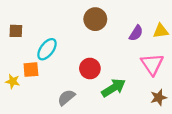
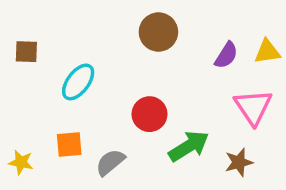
orange square: (31, 70) -> (69, 144), moved
yellow star: (13, 81) -> (21, 162), moved
brown star: (159, 97) -> (239, 162), moved

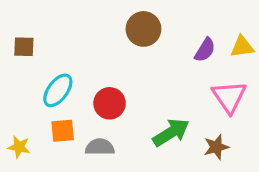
cyan ellipse: (78, 82) -> (58, 90), moved
red circle: (150, 114) -> (110, 103), moved
gray semicircle: (110, 162) -> (100, 147), turned 40

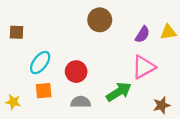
pink triangle: (229, 97) -> (144, 67), moved, turned 35
gray semicircle: (100, 147) -> (81, 102), moved
brown star: (216, 147) -> (162, 105), moved

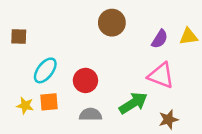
pink triangle: (144, 67) -> (161, 75), turned 50
yellow star: (13, 102) -> (25, 106), moved
brown star: (162, 105) -> (168, 119), moved

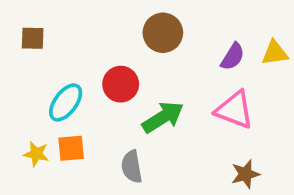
brown square: (19, 36) -> (33, 38), moved
red circle: (85, 80) -> (121, 84), moved
green arrow: (133, 103) -> (163, 117), moved
gray semicircle: (91, 114) -> (132, 167), turned -100

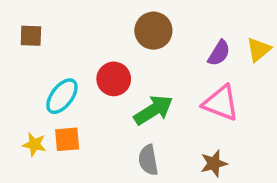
yellow triangle: (275, 53) -> (259, 50), turned -32
gray semicircle: (132, 167) -> (148, 160), moved
brown star: (245, 174) -> (214, 163), moved

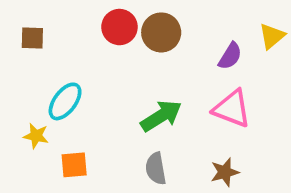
yellow triangle: (259, 50) -> (272, 36), moved
red circle: (114, 79) -> (119, 27), moved
orange square: (67, 139) -> (74, 165), moved
yellow star: (34, 144) -> (36, 136), moved

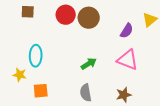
brown square: (32, 38) -> (28, 12), moved
cyan ellipse: (65, 101) -> (36, 56), turned -35
green arrow: (161, 116) -> (89, 64), size x0.7

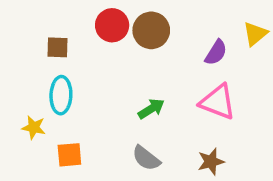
brown square: (28, 12) -> (58, 47), moved
gray semicircle: (86, 93) -> (146, 158), turned -42

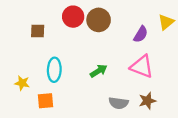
cyan ellipse: (61, 95) -> (54, 70), moved
gray semicircle: (146, 158) -> (119, 103), moved, turned -30
brown star: (211, 162) -> (147, 101), moved

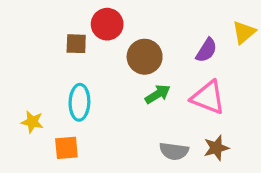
brown circle: (99, 20) -> (145, 57), moved
brown square: (38, 31) -> (76, 44), moved
green arrow: (99, 71) -> (158, 94), moved

